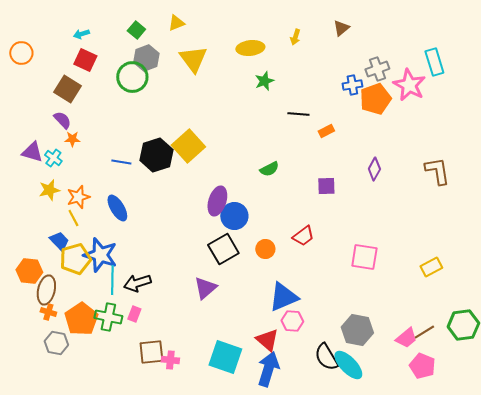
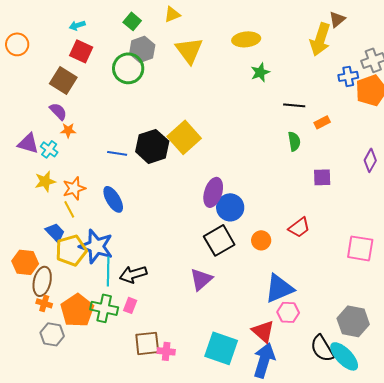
yellow arrow: (295, 37) -> (320, 39), moved, size x2.0
green semicircle: (269, 169) -> (294, 141), moved, turned -72

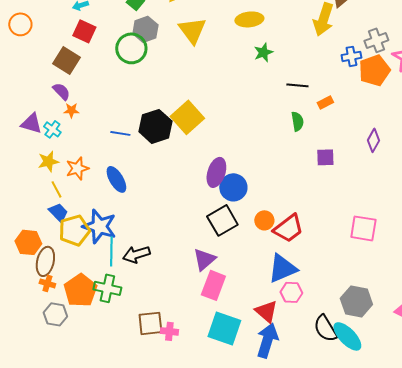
yellow line: (69, 209) -> (56, 189), moved
red trapezoid: (299, 227) -> (288, 228), moved, size x1.4
pink rectangle: (130, 305) -> (213, 285), moved, size x1.8

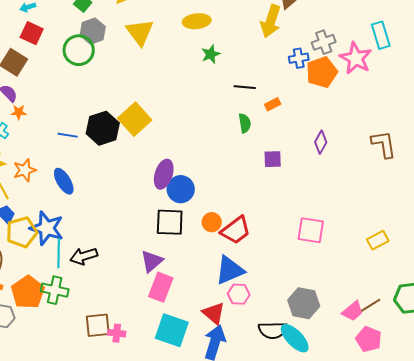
black square: (222, 220) -> (170, 222), turned 32
black semicircle: (325, 328) -> (273, 330), turned -60

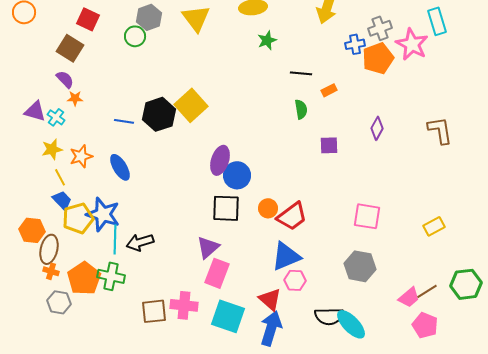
green circle: (79, 50) -> (135, 36), size x0.7
gray hexagon: (304, 303) -> (360, 266), moved
pink cross: (117, 333) -> (184, 305), moved, size x1.5

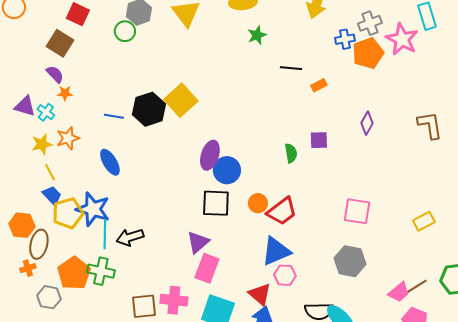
green semicircle: (301, 109) -> (291, 153), moved
orange star: (81, 156) -> (68, 138), moved
orange cross: (51, 271) -> (28, 268), moved, turned -35

